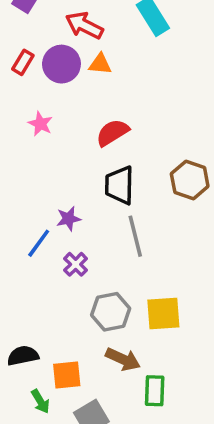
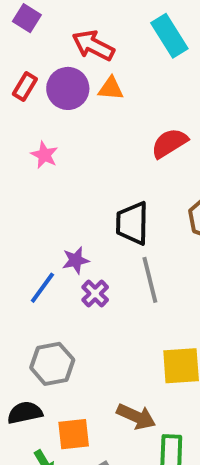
red semicircle: (112, 133) -> (169, 143), moved
purple cross: (76, 264) -> (95, 294), moved
gray hexagon: (111, 312) -> (52, 364), moved

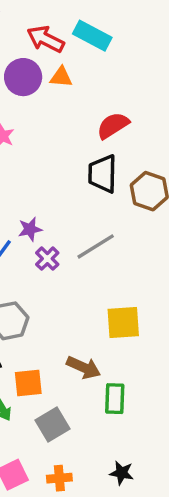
cyan rectangle: (169, 36) -> (92, 36), moved, turned -30
black trapezoid: (132, 223) -> (103, 174), moved
gray line: (150, 280) -> (96, 246), turned 72

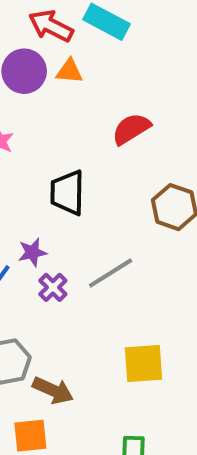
black trapezoid: (103, 174) -> (67, 193), moved
brown arrow: (84, 367) -> (53, 390), moved

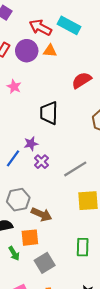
gray line: (111, 273) -> (75, 169), moved

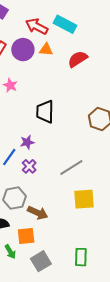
red semicircle: (82, 80) -> (78, 59), moved
purple cross: (41, 162) -> (29, 166), moved
green rectangle: (83, 247) -> (81, 257), moved

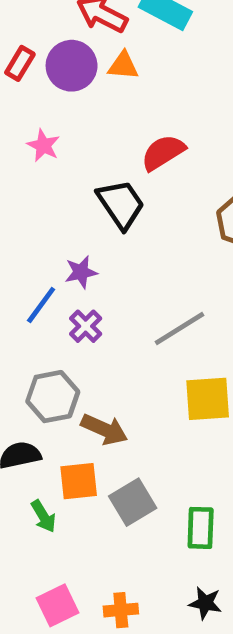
red semicircle: (78, 59) -> (163, 153), moved
black trapezoid: (45, 112) -> (121, 204), turned 145
gray square: (41, 261) -> (133, 502), moved

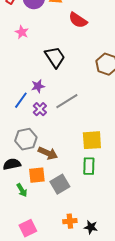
red semicircle: (163, 153) -> (78, 20), moved, turned -114
gray line: (179, 328) -> (67, 101), moved
green rectangle: (201, 528) -> (89, 166), moved
orange cross: (121, 610) -> (70, 221), moved

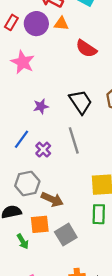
pink star: (22, 32) -> (23, 62), size x1.5
black trapezoid: (55, 57) -> (81, 102), moved
purple star: (38, 86) -> (41, 106), moved
gray line: (67, 101) -> (74, 140), turned -75

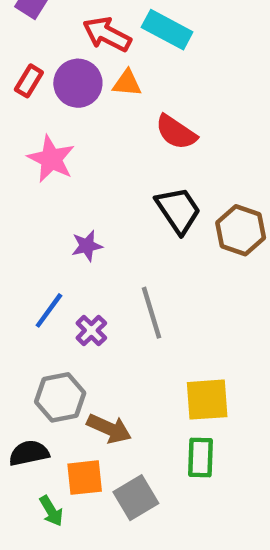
black trapezoid: (81, 102) -> (178, 210), moved

